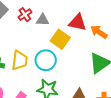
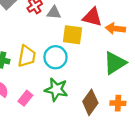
orange arrow: (99, 32) -> (115, 29), turned -30
yellow square: (60, 39) -> (72, 35), turned -30

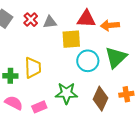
cyan circle: (55, 57) -> (88, 61), moved
pink rectangle: (25, 98) -> (39, 107), turned 40

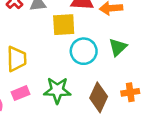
green triangle: (116, 57) -> (118, 47), size x0.7
pink rectangle: (39, 107) -> (20, 93), moved

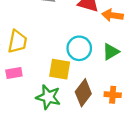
yellow square: (64, 25) -> (60, 69), moved
green star: (57, 90) -> (48, 97), moved

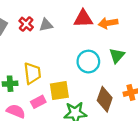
yellow square: (60, 69) -> (59, 91), moved

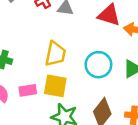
yellow trapezoid: (32, 73) -> (55, 54), moved

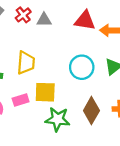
yellow trapezoid: (55, 54) -> (26, 63), moved

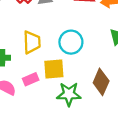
cyan circle: (82, 67) -> (71, 42), moved

